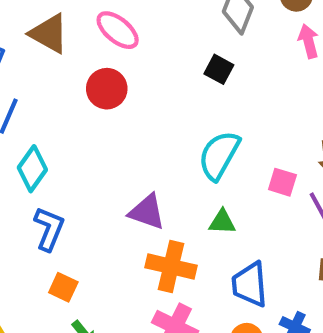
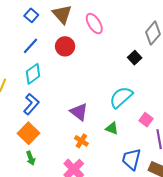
red circle: (107, 89) -> (65, 46), moved
orange cross: (171, 267) -> (81, 141), size x0.6
blue trapezoid: (250, 284) -> (131, 159), moved
orange square: (63, 287) -> (29, 133), size x1.5

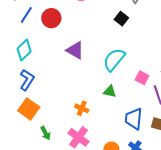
blue line: (30, 46) -> (26, 15), moved
purple triangle: (79, 112) -> (75, 50), moved
green arrow: (31, 158) -> (46, 133), moved

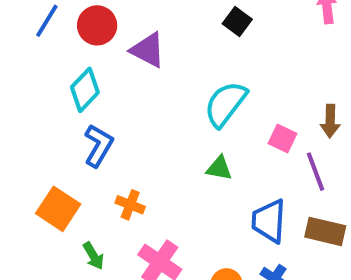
cyan diamond: (24, 50) -> (85, 90), moved
purple triangle: (75, 50) -> (148, 50), moved
blue L-shape: (27, 80) -> (98, 146), moved
orange cross: (82, 108) -> (130, 205), moved

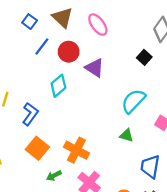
blue L-shape: (98, 146) -> (30, 114), moved
orange cross: (130, 205) -> (76, 150), size x1.6
green arrow: (94, 256) -> (54, 176), turned 88

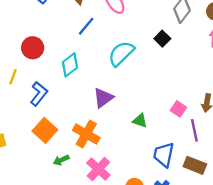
blue line: (42, 46) -> (86, 26), moved
red circle: (69, 52) -> (33, 48), moved
purple triangle: (95, 68) -> (103, 98), moved, turned 48
cyan semicircle: (133, 101) -> (121, 54), moved

